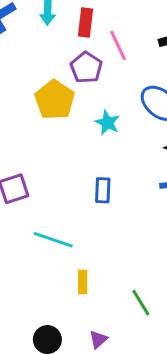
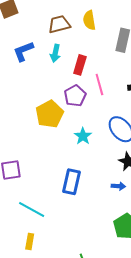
blue rectangle: (103, 190) -> (72, 182), size x1.4
yellow rectangle: (83, 282) -> (30, 242), moved

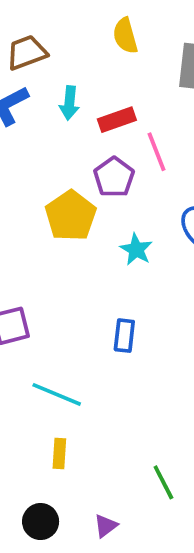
brown trapezoid: (59, 24) -> (27, 53), moved
red rectangle: (80, 65) -> (117, 120), turned 60
blue rectangle: (72, 182) -> (124, 336), size x0.7

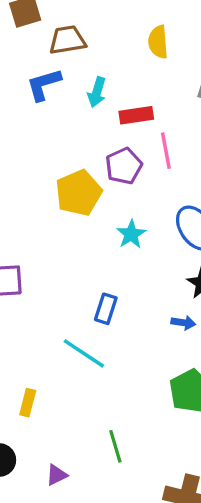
cyan line: (57, 394) -> (84, 353), moved

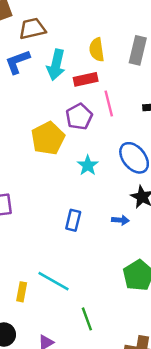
yellow semicircle: (158, 42) -> (97, 50), moved
cyan arrow: (97, 92) -> (56, 65), size x1.4
blue arrow: (183, 323) -> (120, 220), moved
cyan line: (84, 353) -> (53, 281), moved

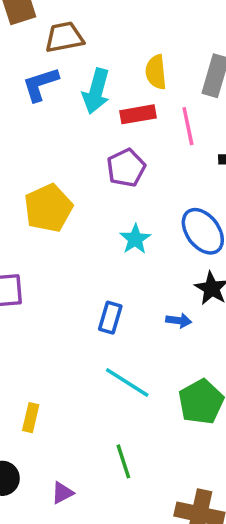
pink line: (109, 103) -> (188, 126), moved
yellow pentagon: (48, 138) -> (48, 208), moved
cyan line: (53, 281) -> (127, 383), moved

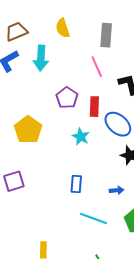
yellow semicircle: (156, 72) -> (63, 28), moved
red rectangle: (138, 114) -> (94, 107), moved, turned -66
blue arrow: (179, 320) -> (117, 190), moved

